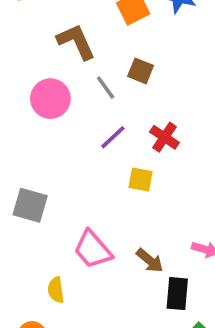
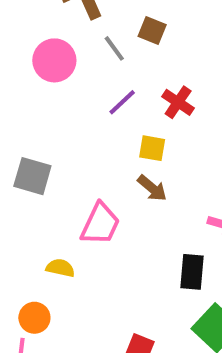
pink trapezoid: (93, 249) -> (100, 224), turned -114
brown arrow: (150, 260) -> (152, 188), moved
yellow semicircle: (56, 290) -> (60, 268), turned 110

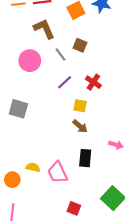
gray square: (32, 176) -> (18, 109), moved
pink trapezoid: (100, 224) -> (57, 172), moved, turned 130
black rectangle: (192, 272) -> (85, 158), moved
orange circle: (34, 318) -> (12, 180), moved

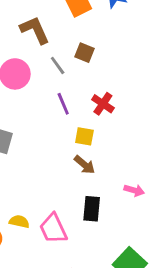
purple line: (65, 82) -> (63, 104), turned -70

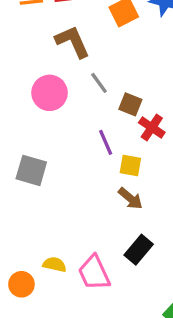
brown square: (84, 53) -> (130, 104), moved
purple line: (63, 104) -> (106, 142), moved
black rectangle: (92, 209) -> (139, 250), turned 35

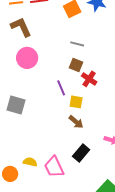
brown L-shape: (73, 42) -> (21, 27), moved
gray line: (99, 83) -> (77, 44), moved, turned -40

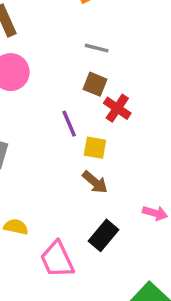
yellow semicircle: (30, 162) -> (16, 227), moved

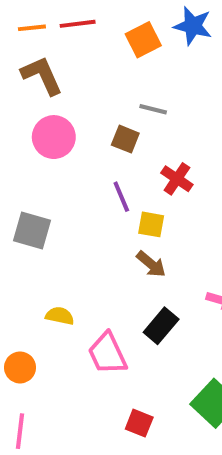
brown square: (95, 84) -> (125, 139), moved

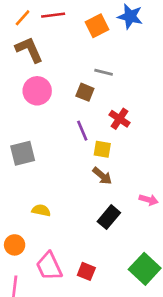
orange line: (32, 28) -> (23, 18), turned -42
gray square: (32, 230) -> (23, 153), turned -30
pink trapezoid: (107, 354) -> (49, 266), moved
red square: (139, 423) -> (86, 271), moved

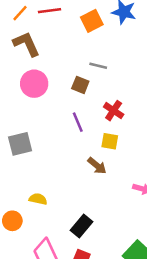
yellow square: (102, 149) -> (110, 141), moved
black rectangle: (109, 217) -> (82, 226), moved
orange circle: (15, 245) -> (12, 221), moved

